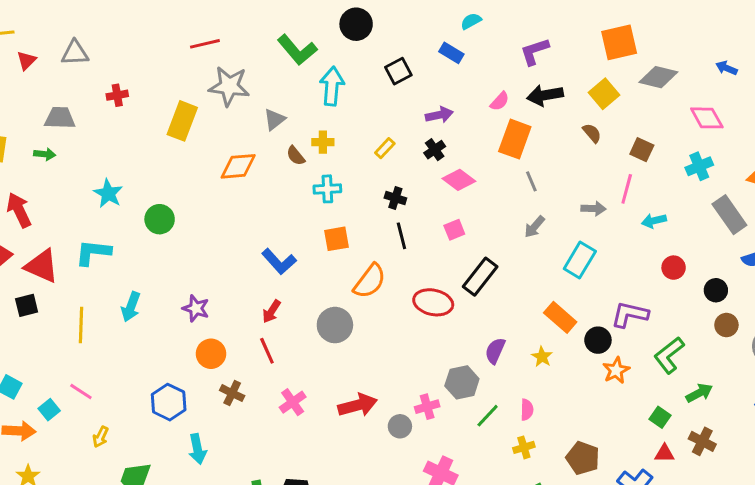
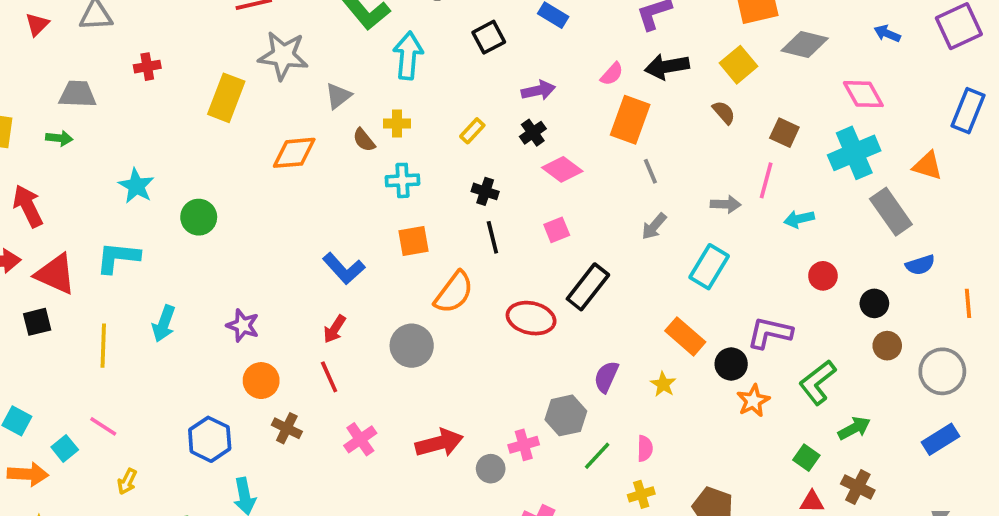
cyan cross: (699, 166) -> (854, 153), size x1.5

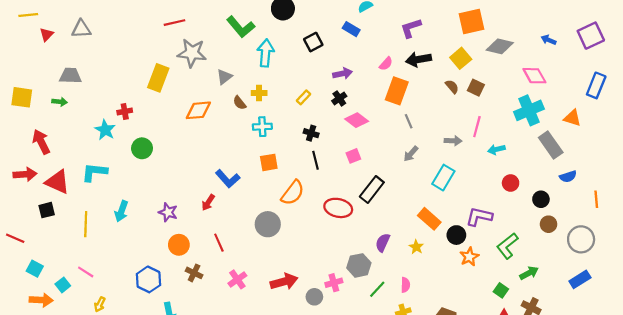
red cross: (147, 67) -> (125, 111), moved
brown square: (784, 133) -> (476, 88), moved
red arrow: (335, 329) -> (208, 203), moved

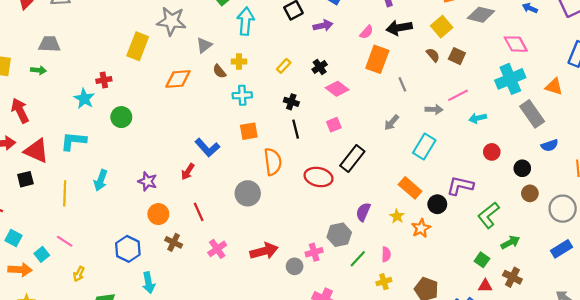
purple arrow: (343, 74) -> (323, 26), moved
gray line: (409, 121) -> (402, 84), moved
pink line: (477, 127) -> (458, 95), turned 48
orange semicircle: (293, 193) -> (273, 162), turned -44
orange star: (469, 257) -> (421, 228), moved

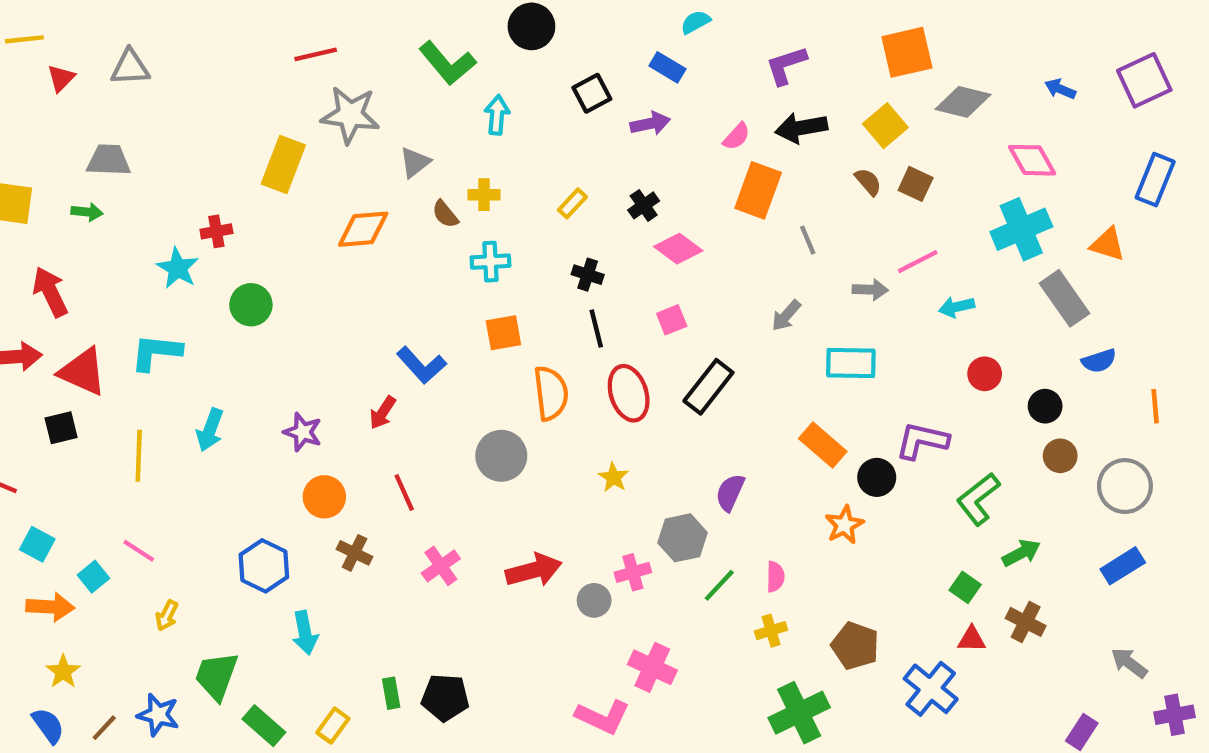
cyan arrow: (246, 21) -> (497, 115), size x0.7
cyan rectangle: (424, 146) -> (851, 363), turned 60
red ellipse: (319, 177) -> (629, 393), moved, turned 60
yellow star: (397, 216) -> (613, 477), moved

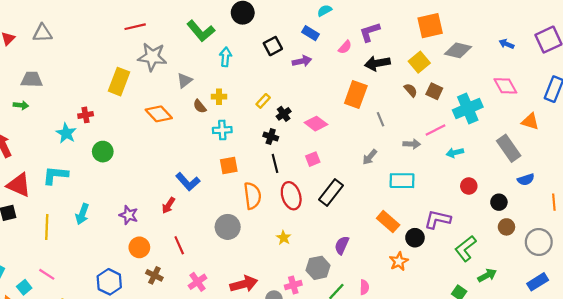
pink semicircle: (736, 136) -> (345, 47), moved
pink diamond: (1032, 160) -> (505, 86), moved
black cross: (644, 205) -> (284, 114), moved
orange diamond: (363, 229) -> (159, 114), turned 52
cyan cross: (1021, 229) -> (468, 108), moved

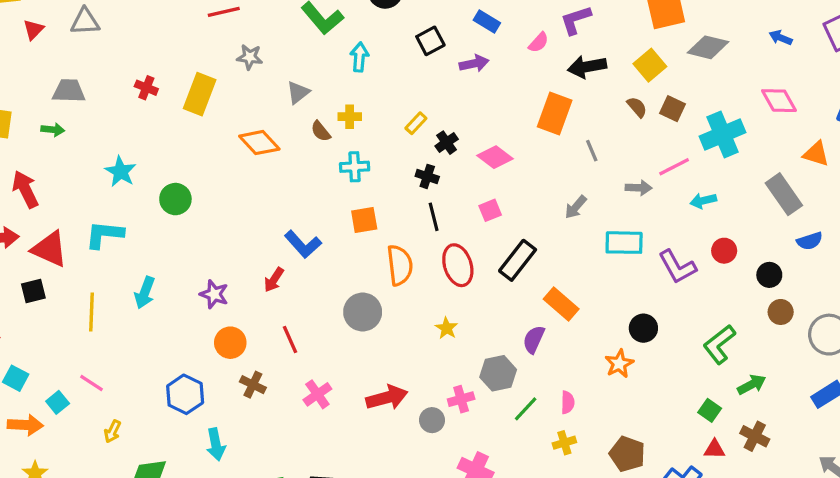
gray star: (152, 57) -> (250, 57), size x0.6
red cross: (86, 115) -> (146, 88), moved, turned 32
purple L-shape: (438, 219) -> (677, 267), moved, turned -132
orange rectangle: (388, 222) -> (561, 304), moved

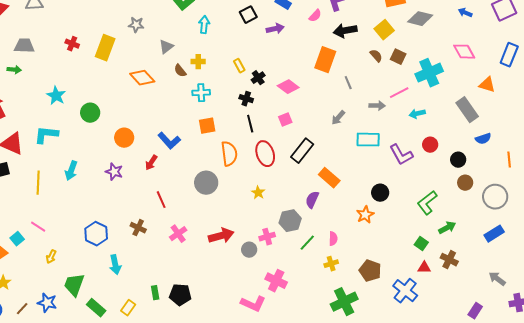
yellow rectangle: (416, 123) -> (239, 66), turned -72
orange circle: (230, 343) -> (124, 138), moved

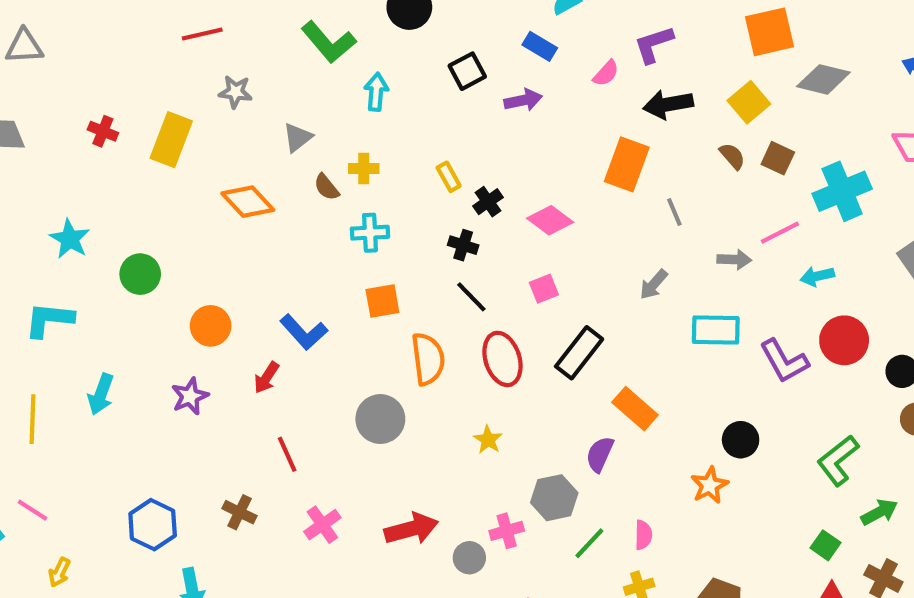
black line: (250, 124) -> (471, 297), turned -30
red circle: (430, 145) -> (844, 340), size x1.5
purple star: (114, 172) -> (190, 396), turned 30

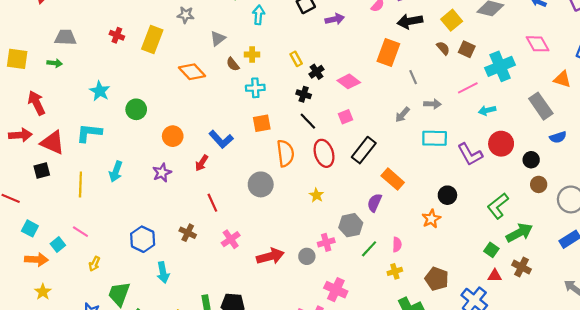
gray arrow: (734, 260) -> (432, 104), moved
green arrow: (879, 512) -> (519, 233), size x1.4
red arrow: (411, 529) -> (270, 256), moved

